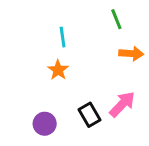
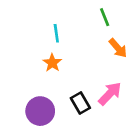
orange arrow: (131, 54) -> (118, 48), turned 45
purple circle: (45, 124) -> (40, 111), size x1.4

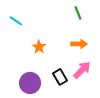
cyan line: (56, 33) -> (16, 21), moved, turned -48
orange arrow: (118, 48) -> (79, 44), moved, turned -49

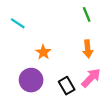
orange arrow: (79, 44) -> (88, 49), turned 84
purple circle: (30, 83) -> (31, 80), moved

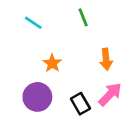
green line: (87, 14) -> (83, 17), moved
cyan line: (18, 23) -> (33, 23), moved

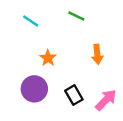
green line: (83, 17) -> (76, 16), turned -42
pink arrow: (110, 94) -> (106, 100), moved

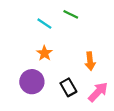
cyan line: (31, 21) -> (44, 24), moved
orange arrow: (97, 54) -> (90, 61), moved

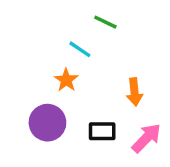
cyan line: (44, 24) -> (80, 49), moved
black rectangle: (68, 87) -> (102, 131), turned -60

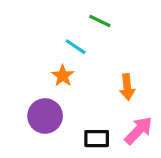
black rectangle: (102, 131) -> (97, 139), moved

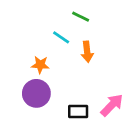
orange star: (63, 76) -> (40, 65), moved, turned -30
orange arrow: (127, 87) -> (87, 52), moved

